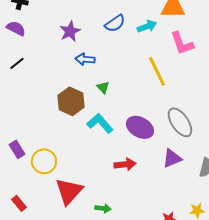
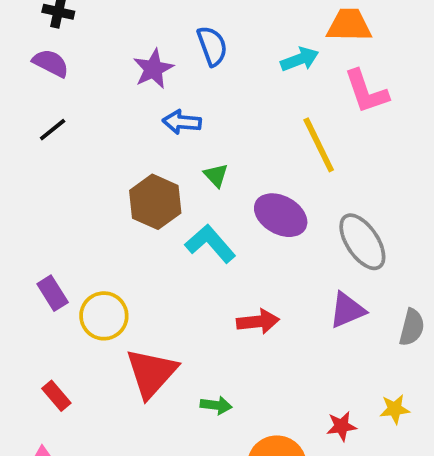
blue semicircle: (115, 23) -> (212, 46), moved, turned -75
purple ellipse: (140, 127) -> (281, 215), moved

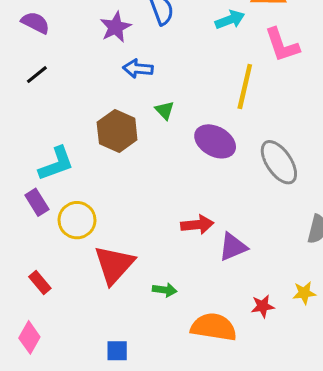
yellow line: (319, 145) -> (245, 86), turned 39
cyan L-shape: (210, 244) -> (56, 164), moved, turned 111
purple triangle: (347, 310) -> (233, 247), moved

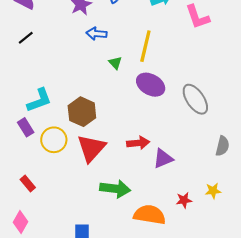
yellow line: (245, 86) -> (145, 46), moved
brown hexagon: (117, 131) -> (82, 112), moved
red triangle: (114, 265) -> (91, 148), moved
green arrow: (165, 290) -> (115, 189), size x1.8

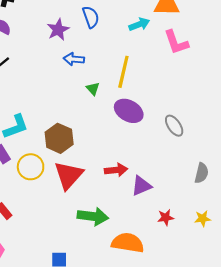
gray ellipse: (195, 99) -> (174, 126), size x0.7
yellow star: (213, 191) -> (203, 219), moved
red star: (184, 200) -> (166, 217), moved

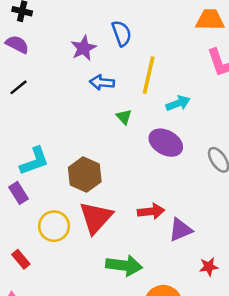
cyan arrow: (139, 24) -> (178, 103), moved
yellow line: (123, 72) -> (149, 75), moved
yellow circle: (31, 167) -> (54, 226), moved

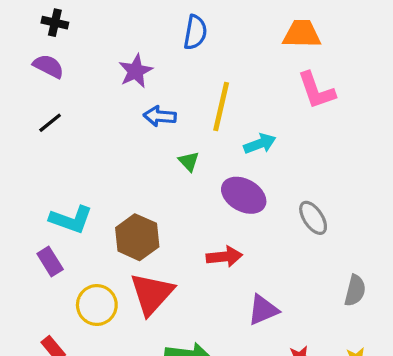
blue semicircle: (122, 33) -> (195, 32), moved, turned 30
cyan L-shape: (34, 161) -> (71, 219), turned 40
red arrow: (151, 211) -> (224, 257), moved

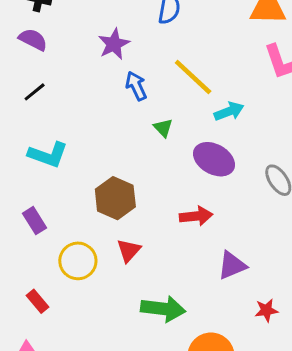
yellow line: (221, 107) -> (193, 77), turned -60
blue arrow: (160, 116) -> (136, 86), turned 60
cyan L-shape: (71, 219) -> (48, 155), moved
red triangle: (152, 294) -> (129, 250), size x0.6

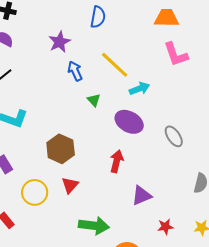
red arrow: (196, 216) -> (117, 161), turned -70

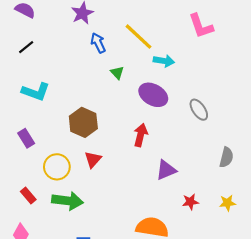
cyan arrow: (139, 89) -> (164, 61), turned 30
green arrow: (94, 226) -> (67, 201), moved

